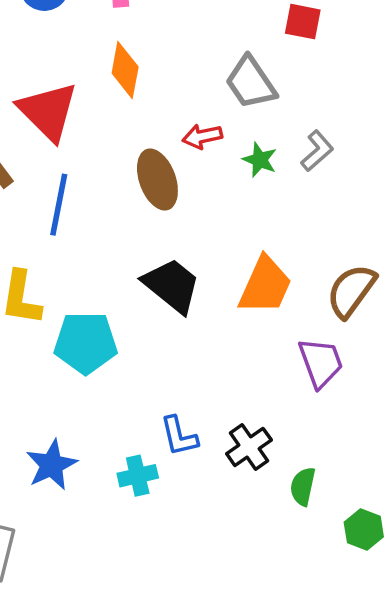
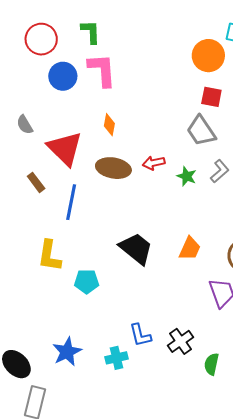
orange diamond: (125, 70) -> (109, 125), size x0.7
gray trapezoid: (251, 83) -> (201, 131), moved
brown ellipse: (157, 180) -> (113, 168), moved, turned -60
orange trapezoid: (265, 285) -> (190, 249), size x0.7
cyan pentagon: (86, 343) -> (87, 282), size x0.7

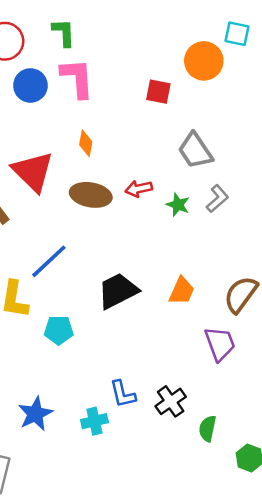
red square: (211, 97) -> (158, 92), moved
blue line: (71, 202) -> (49, 261), moved, turned 36
black trapezoid: (136, 249) -> (118, 291), turned -66

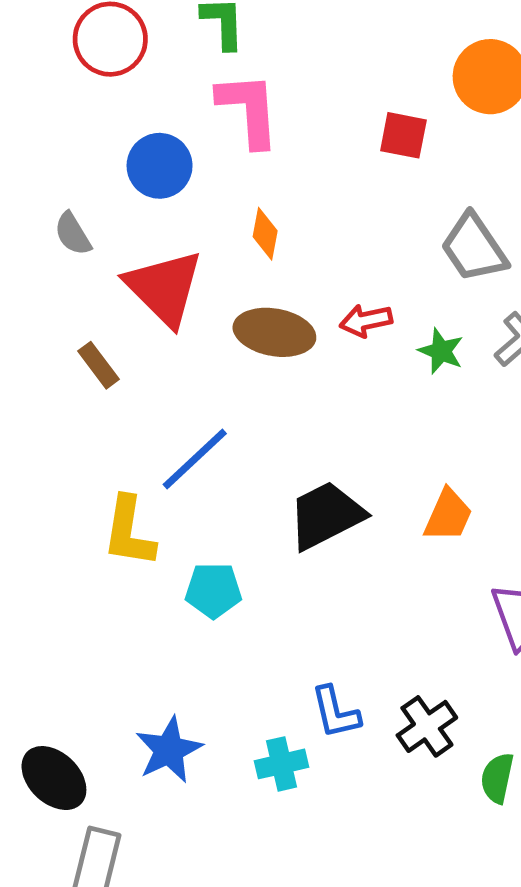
blue circle: (30, 85) -> (160, 166), moved

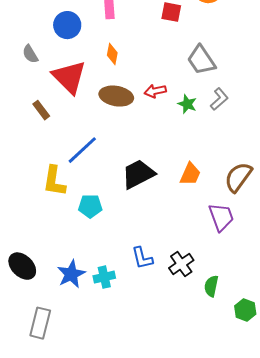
cyan cross: (281, 764) -> (104, 277), moved
black ellipse: (54, 778) -> (22, 266), moved

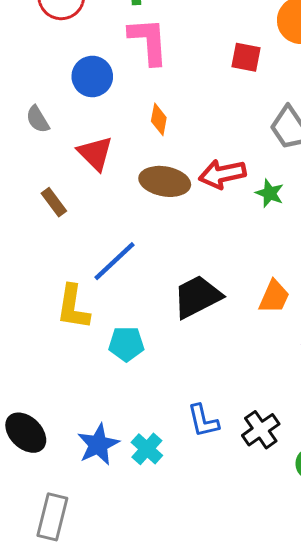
red triangle: (69, 77) -> (95, 153), size x0.7
red arrow: (155, 91) -> (222, 174), size x1.4
cyan cross: (104, 277) -> (147, 449), turned -35

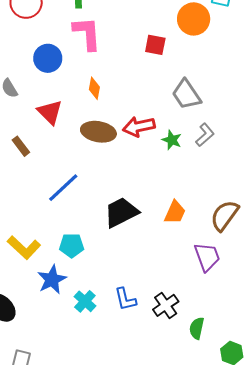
yellow L-shape: (73, 307) -> (24, 248), moved, turned -56
blue star: (98, 444) -> (52, 280), moved
cyan cross: (147, 449) -> (85, 301), moved

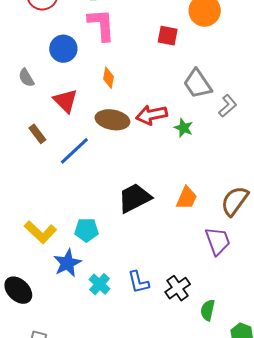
gray L-shape: (205, 135) -> (228, 106), moved
blue line: (63, 188) -> (74, 151), moved

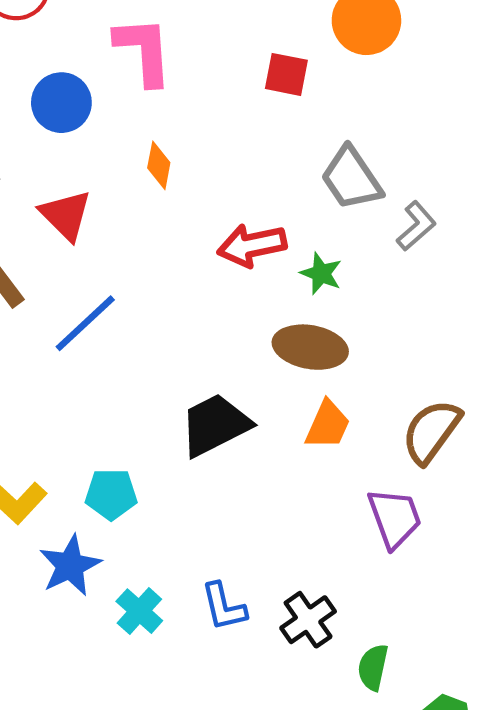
brown ellipse: (112, 120) -> (310, 347), moved

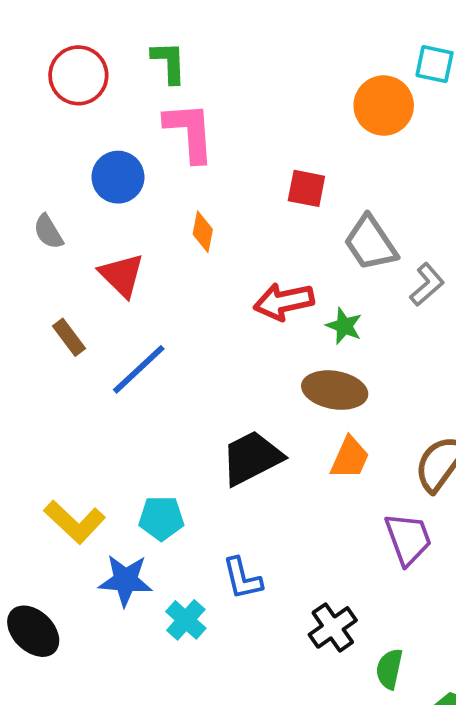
red square: (286, 74) -> (306, 188), moved
blue star: (70, 566) -> (126, 580), turned 30
blue L-shape: (224, 607) -> (242, 578), moved

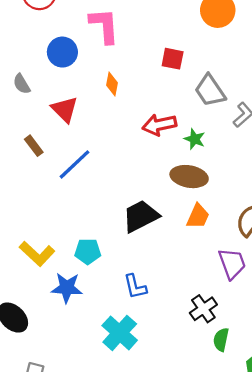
cyan cross: (186, 620) -> (120, 333), moved, size x1.5
black cross: (333, 627) -> (203, 309), moved

